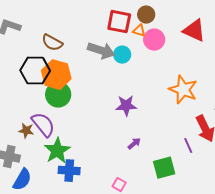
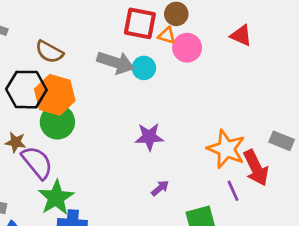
red triangle: (194, 31) -> (241, 36), size x0.7
orange star: (183, 90) -> (226, 149), moved
brown star: (26, 131) -> (16, 142), moved

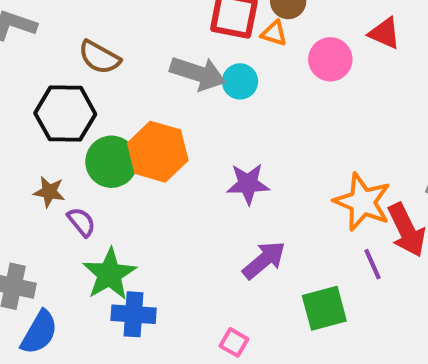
pink circle: (187, 48) -> (330, 59), moved
orange hexagon: (55, 95) -> (158, 152), moved
purple semicircle: (37, 162) -> (81, 222), size x0.6
purple arrow: (160, 188) -> (264, 260), size x1.6

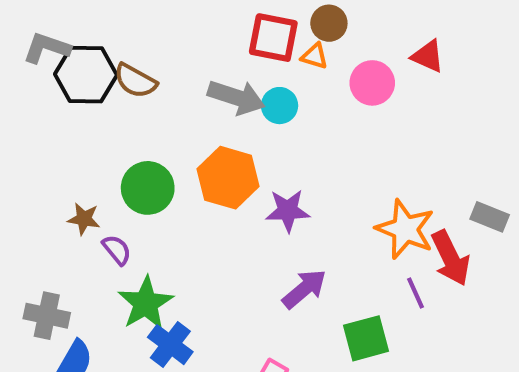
black hexagon: (65, 114) -> (86, 75), moved
orange hexagon: (158, 152) -> (228, 178), moved
blue cross: (134, 314) -> (170, 345), turned 33

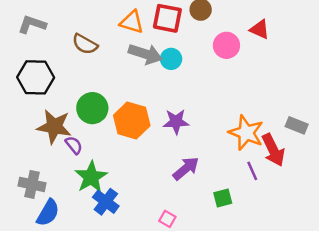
orange triangle: (315, 56) -> (132, 22), moved, size x1.5
black hexagon: (86, 75) -> (36, 77), moved
orange hexagon: (228, 178) -> (132, 120), moved
brown star: (84, 219) -> (54, 127), size x1.8
green square: (366, 338) -> (223, 198), size x0.7

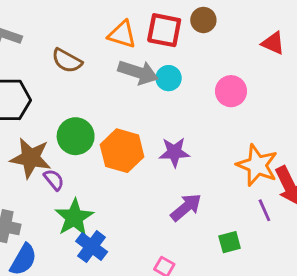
pink circle: (226, 45) -> (231, 91), moved

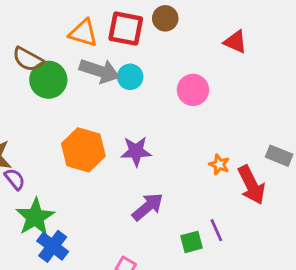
green circle: (76, 136) -> (48, 80), moved
orange star: (257, 165) -> (219, 164), size x0.5
purple line: (264, 210) -> (216, 230), moved

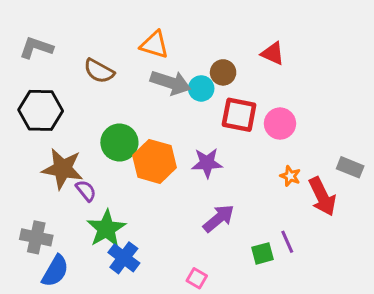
brown circle: (165, 18) -> (223, 72), moved
red square: (126, 29) -> (239, 115), moved
red triangle: (235, 42) -> (273, 53), moved
green circle: (48, 80) -> (119, 142), moved
pink circle: (193, 90) -> (280, 124), moved

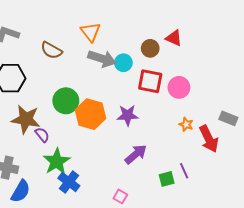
orange triangle: (154, 45) -> (91, 32), turned 35
brown circle: (223, 72) -> (150, 48), moved

